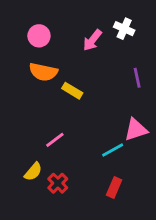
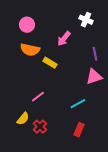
pink arrow: (92, 40) -> (64, 39), moved
pink triangle: (136, 130) -> (94, 77), moved

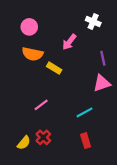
yellow semicircle: (23, 119) -> (24, 143), moved
red rectangle: (79, 130) -> (86, 141), turned -40

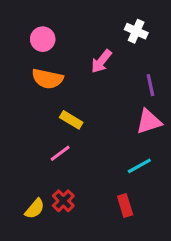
yellow rectangle: (54, 68) -> (71, 120), moved
cyan line: (84, 112) -> (139, 166), moved

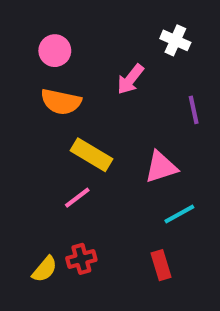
yellow rectangle: (71, 120) -> (92, 155), size x1.4
pink triangle: (149, 122) -> (161, 167), moved
red cross: (63, 201) -> (81, 259), turned 30

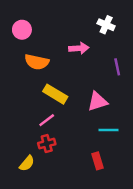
pink circle: (55, 51) -> (22, 30), moved
pink arrow: (130, 79) -> (79, 48), turned -132
cyan line: (179, 214) -> (109, 130), turned 30
red cross: (81, 259) -> (47, 144), moved

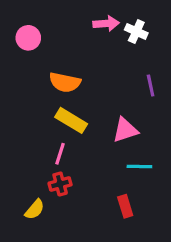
pink arrow: (79, 48) -> (106, 24), moved
orange semicircle: (37, 62) -> (65, 82), moved
pink line: (47, 120) -> (60, 154), turned -35

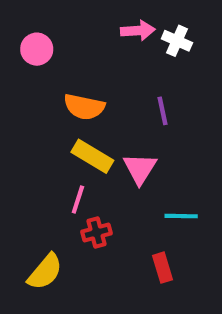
purple line: (151, 85) -> (162, 111), moved
pink triangle: (125, 130) -> (140, 169), moved, turned -40
red cross: (60, 184) -> (97, 233), moved
yellow semicircle: (35, 209) -> (45, 272), size x1.4

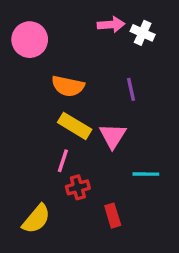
pink circle: (37, 49) -> (30, 40), size x1.4
red rectangle: (162, 268) -> (113, 216), moved

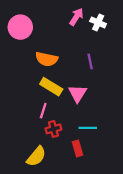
pink arrow: (111, 25) -> (76, 17), turned -54
cyan line: (146, 174) -> (88, 128), moved
yellow semicircle: (36, 219) -> (36, 156), moved

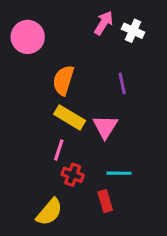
orange semicircle: (47, 59) -> (63, 80), turned 95
red cross: (53, 129) -> (73, 175), turned 35

